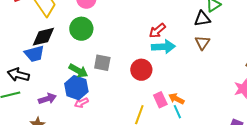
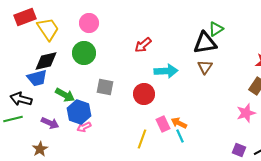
black triangle: (202, 19) -> (205, 43), size x1.4
red arrow: (157, 31) -> (143, 45), moved
green arrow: (78, 71) -> (65, 95), moved
purple arrow: (47, 99) -> (50, 123), turned 42

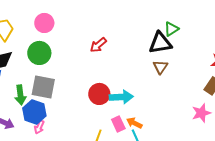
cyan arrow: (166, 71) -> (121, 97), moved
gray square: (105, 87) -> (43, 87), moved, size x1.4
green arrow: (65, 95) -> (20, 95), turned 54
pink arrow: (84, 127) -> (39, 127), turned -40

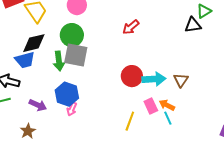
black triangle: (160, 43) -> (193, 25), size x0.7
brown triangle: (160, 67) -> (181, 80), moved
gray square: (43, 87) -> (76, 55), moved
green arrow: (20, 95) -> (59, 61), moved

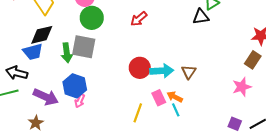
green circle: (72, 35) -> (92, 18), moved
purple arrow: (38, 105) -> (46, 97), size x1.4

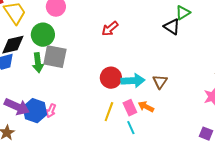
black triangle: (201, 17) -> (172, 27), turned 42
green circle: (92, 18) -> (43, 35), moved
blue hexagon: (75, 86) -> (35, 111), moved
cyan line: (176, 110) -> (131, 128), moved
yellow line: (138, 113) -> (109, 112), moved

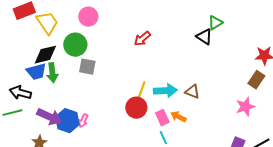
gray square: (55, 57) -> (87, 67), size x0.7
green arrow: (38, 63) -> (52, 73), moved
red circle: (111, 78) -> (136, 108), moved
brown triangle: (160, 82) -> (192, 92), turned -42
yellow line: (109, 112) -> (141, 91), moved

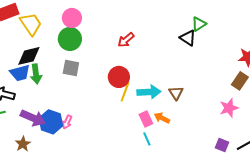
green circle: (75, 45) -> (70, 39), moved
brown triangle: (192, 92) -> (176, 93), turned 35
red circle: (136, 108) -> (119, 77), moved

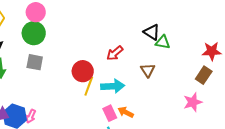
green triangle: (199, 24) -> (163, 42), moved, turned 42
red arrow: (126, 40) -> (115, 53), moved
brown triangle: (176, 93) -> (148, 70), moved

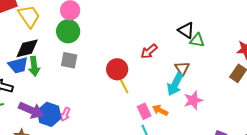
yellow line: (89, 86) -> (123, 84), turned -48
cyan arrow: (113, 86) -> (175, 84), moved, turned 120
pink star: (193, 102) -> (193, 100), moved

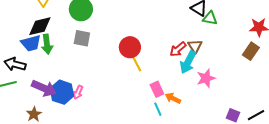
red arrow: (149, 51) -> (178, 49), moved
orange arrow: (160, 110) -> (173, 98), moved

